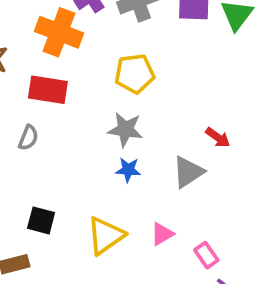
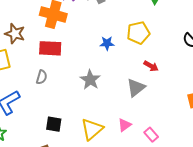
yellow pentagon: (135, 74) -> (138, 33), moved
gray star: (125, 130) -> (90, 80), moved, turned 30
blue star: (128, 170) -> (107, 43), moved

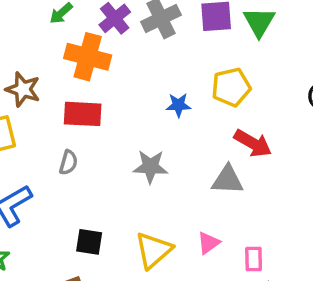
red arrow: (151, 66) -> (253, 143), size x1.5
gray star: (90, 80) -> (150, 167), turned -30
gray triangle: (136, 88) -> (228, 180), turned 42
pink rectangle: (151, 135) -> (254, 259), turned 40

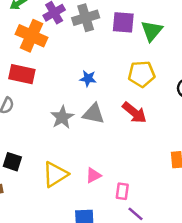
yellow pentagon: (231, 87) -> (142, 74), moved
gray star: (150, 167) -> (62, 117), turned 30
gray triangle: (228, 180) -> (94, 114), moved

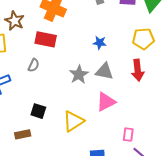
red arrow: (134, 113) -> (138, 70), turned 45
pink triangle: (93, 175) -> (106, 102), moved, size x1.5

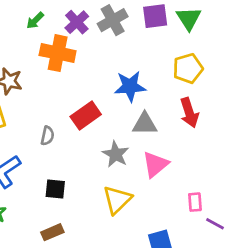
red rectangle: (46, 39) -> (86, 115), moved, turned -35
blue star: (100, 43) -> (130, 86), size x1.6
gray star: (79, 74) -> (116, 154), moved
black square: (38, 111) -> (55, 189), moved

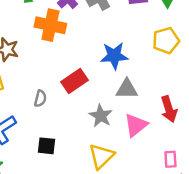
red arrow: (189, 113) -> (169, 109), moved

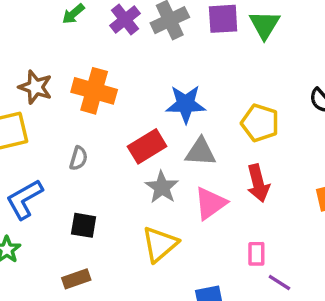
orange cross: (50, 25) -> (94, 91), moved
yellow pentagon: (166, 40) -> (260, 123), moved, turned 30
red rectangle: (75, 81) -> (147, 146), moved

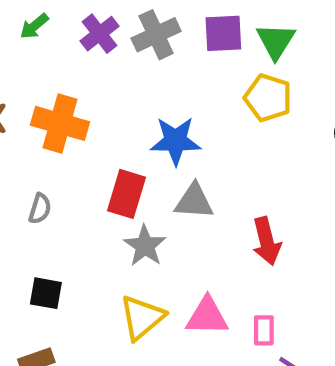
yellow pentagon: (260, 123) -> (268, 98), moved
red rectangle: (147, 146) -> (127, 194), turned -42
pink triangle: (210, 203) -> (207, 316), moved, turned 36

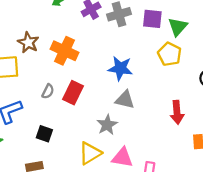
red rectangle: (127, 194) -> (73, 93), moved
red arrow: (267, 241) -> (177, 112), moved
gray star: (145, 246) -> (107, 125), moved

